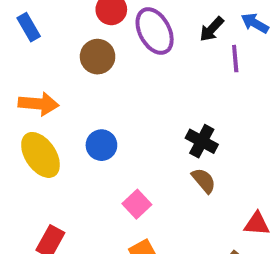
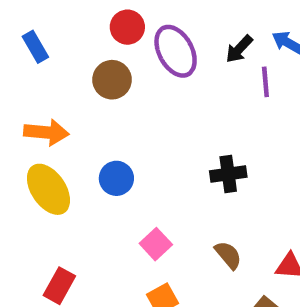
black cross: (202, 141) -> (228, 174), turned -36
brown semicircle: (204, 181) -> (228, 255), moved

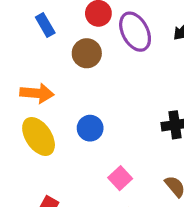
blue rectangle: (35, 47) -> (45, 25), moved

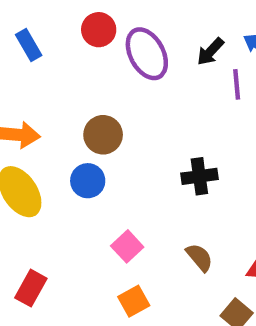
brown circle: (87, 53) -> (103, 135), moved

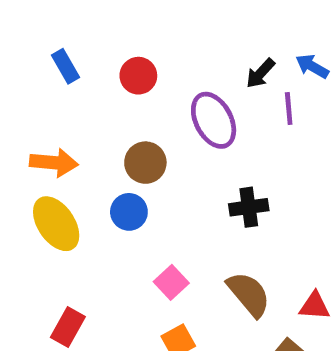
red circle: (99, 30) -> (138, 76), moved
purple ellipse: (147, 54) -> (214, 120), moved
brown semicircle: (199, 257) -> (249, 294), size x1.5

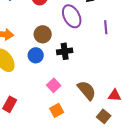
purple line: (289, 109) -> (106, 27), moved
black cross: (249, 207) -> (65, 51), moved

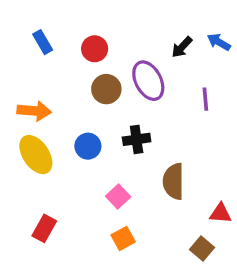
brown circle: (43, 34) -> (106, 89), moved
brown semicircle: (87, 90) -> (173, 181), moved, turned -140

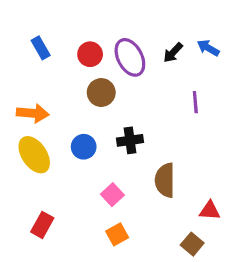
purple ellipse: (148, 81) -> (130, 57), moved

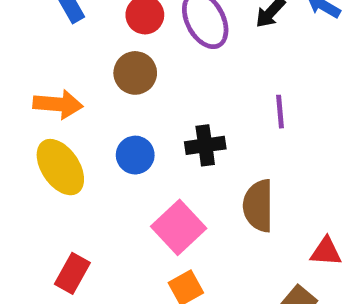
brown circle: (101, 93) -> (135, 73), moved
purple line: (195, 102) -> (280, 112), moved
pink square: (112, 195) -> (179, 227), size x1.5

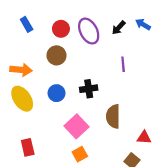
purple line: (280, 112) -> (123, 64), moved
red rectangle: (72, 273) -> (28, 147), turned -42

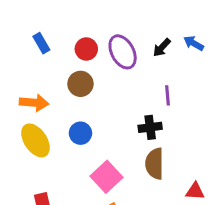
black cross: (89, 89) -> (150, 127), moved

